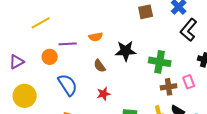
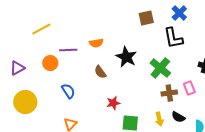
black L-shape: (189, 30) -> (173, 38), moved, turned -50
black star: (126, 51) -> (126, 57), turned 30
green cross: (160, 62) -> (160, 68), turned 30
blue semicircle: (68, 85) -> (68, 91), size x0.7
red star: (104, 94) -> (113, 103), moved

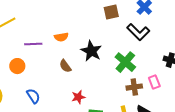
black L-shape: (173, 38) -> (138, 32), turned -35
orange circle: (50, 63) -> (17, 66), moved
blue semicircle: (68, 91) -> (33, 96), moved

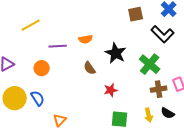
blue semicircle: (33, 96) -> (38, 98), moved
red star: (78, 97) -> (111, 90), moved

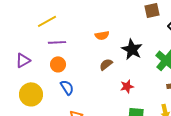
purple line: (58, 46) -> (57, 42), moved
brown semicircle: (90, 68) -> (106, 64), turned 88
blue semicircle: (38, 98) -> (67, 87), moved

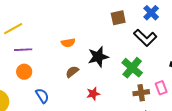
black star: (132, 49) -> (98, 57), turned 30
blue semicircle: (67, 87) -> (42, 96), moved

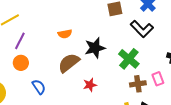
purple line: (23, 50) -> (20, 41), turned -60
brown semicircle: (72, 72) -> (69, 63), size x1.6

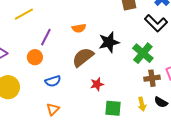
purple line: (20, 41) -> (46, 37), moved
red star: (90, 85) -> (97, 84), moved
blue semicircle: (39, 87) -> (53, 81), turned 105

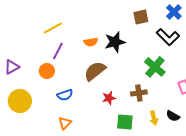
yellow line: (24, 14) -> (53, 28), moved
black star: (109, 42) -> (115, 42), moved
brown cross: (152, 78) -> (139, 93), moved

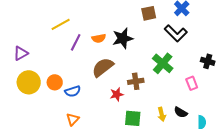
purple line: (58, 51) -> (76, 42), moved
purple triangle: (12, 67) -> (21, 53), moved
orange circle: (47, 71) -> (55, 82), moved
brown cross: (139, 93) -> (136, 81), moved
yellow circle: (20, 101) -> (29, 82), moved

